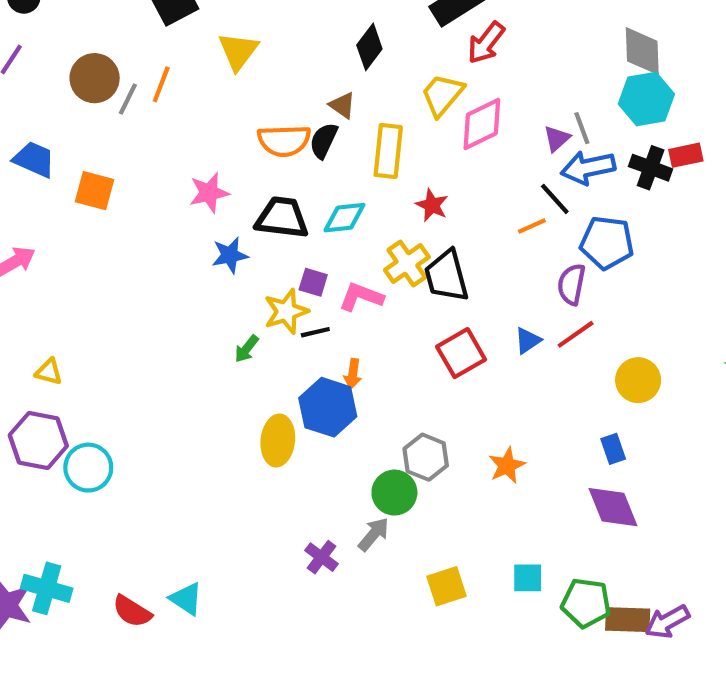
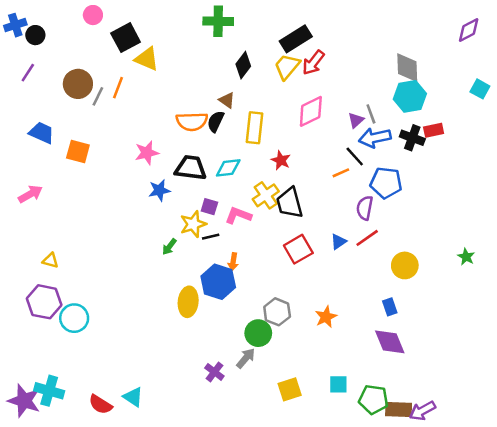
yellow triangle: (238, 51) -> (147, 59), moved, turned -44
yellow trapezoid: (442, 95) -> (287, 66), moved

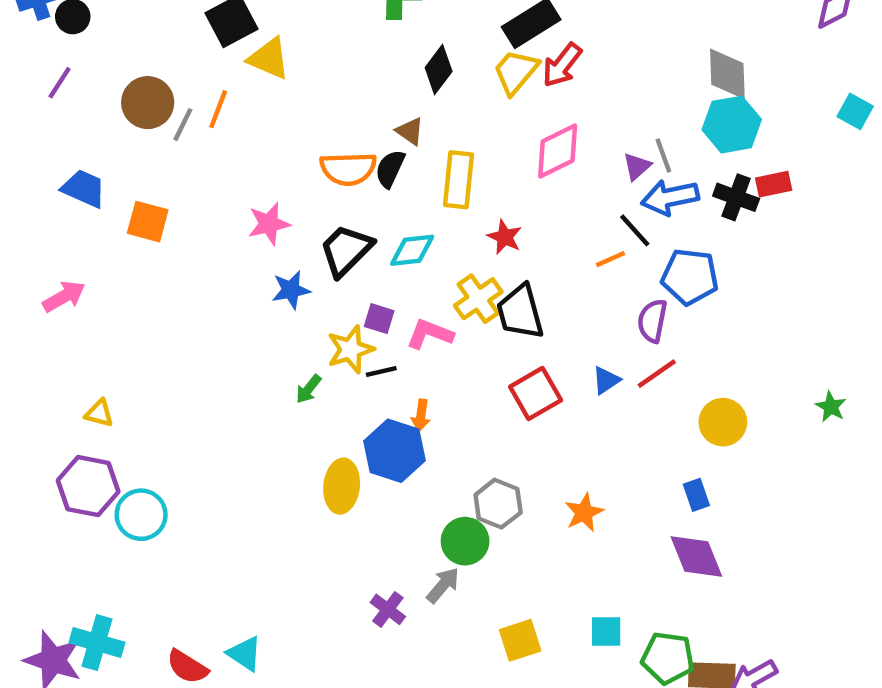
black trapezoid: (191, 168) -> (346, 250), turned -52

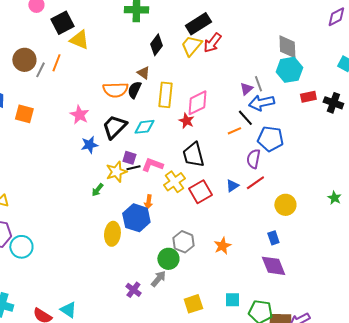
pink diamond: (558, 151) -> (197, 103), moved
black cross: (736, 197) -> (333, 103), moved
pink star: (269, 224) -> (79, 115), turned -30
yellow cross: (478, 299) -> (174, 182), moved
black line: (381, 371) -> (133, 168), moved

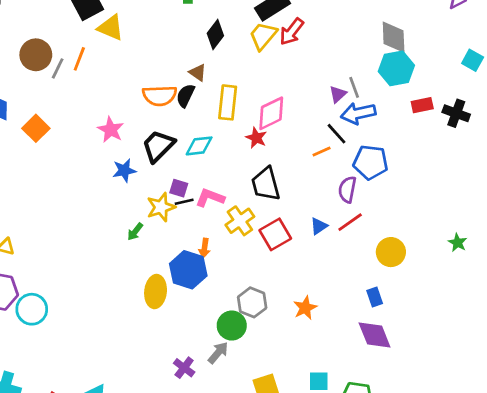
orange square: (24, 114) -> (36, 128), turned 30

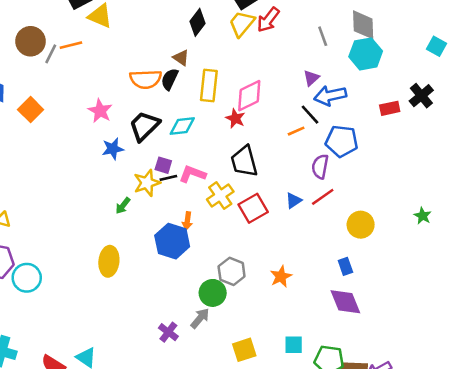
orange line: (79, 59) -> (71, 45), turned 55
gray line: (354, 87) -> (323, 36), moved
red rectangle: (422, 105) -> (390, 108), moved
black cross: (456, 113) -> (421, 96), turned 30
yellow ellipse: (156, 292) -> (109, 261), moved

